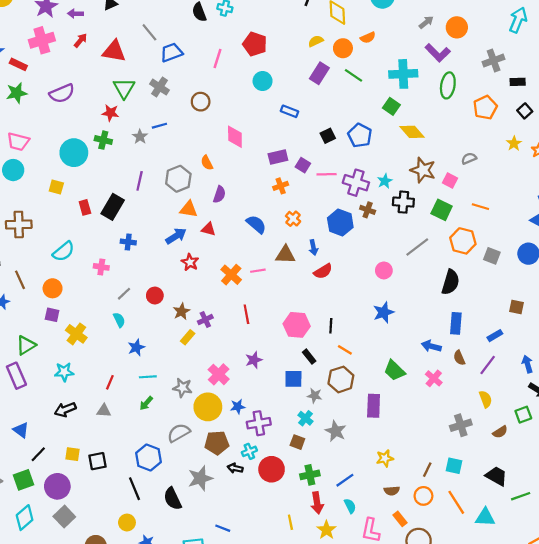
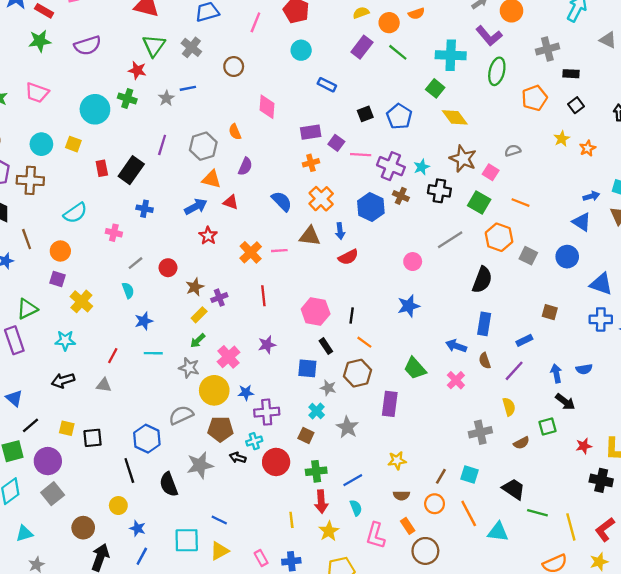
cyan circle: (13, 170) -> (41, 144), moved
orange cross: (293, 219) -> (321, 199), size x1.5
green arrow: (146, 403) -> (198, 341), moved
green line: (521, 496) -> (537, 513), turned 30

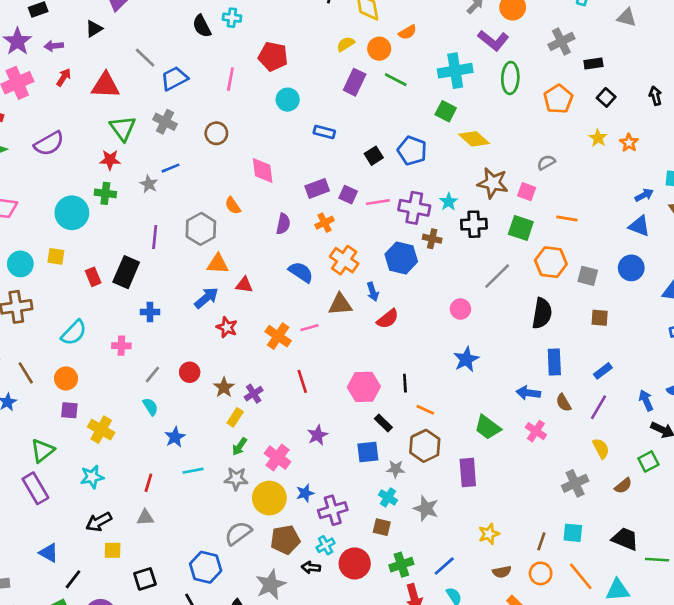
purple semicircle: (245, 166) -> (283, 224), moved
brown square: (550, 312) -> (600, 318), moved
yellow square: (67, 428) -> (113, 550), moved

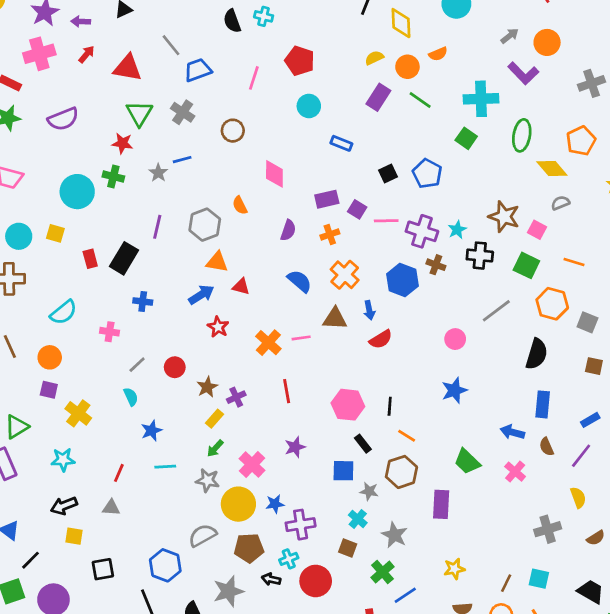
green ellipse: (510, 78) -> (522, 135), moved
yellow diamond: (474, 139) -> (552, 169), moved
green cross: (401, 565) -> (382, 572), moved, turned -30

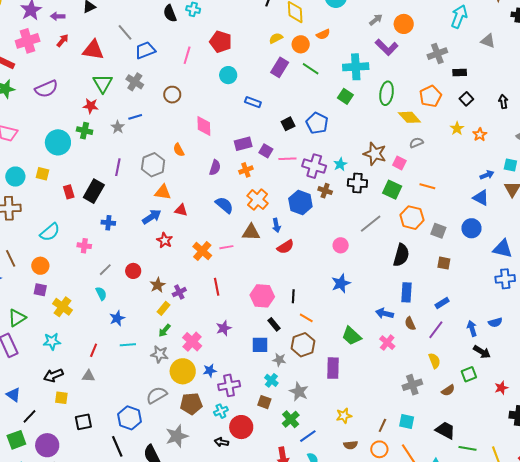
black arrow: (271, 579) -> (222, 442), moved

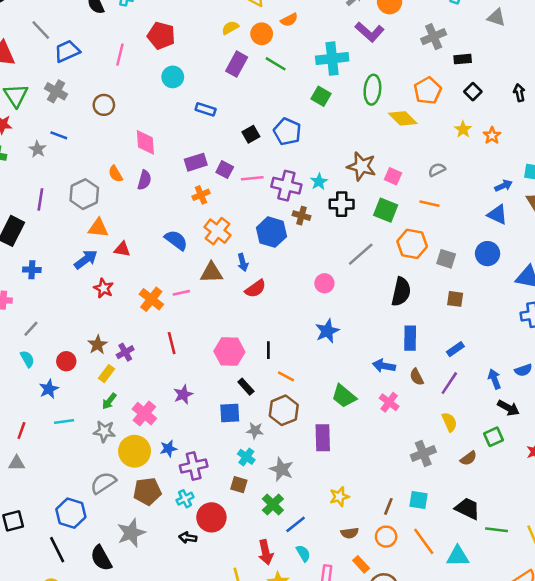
blue line: (135, 117) -> (59, 135), turned 40
gray semicircle: (416, 143) -> (437, 170), moved
purple semicircle: (215, 168) -> (144, 180), moved
red circle: (133, 271) -> (66, 361), moved

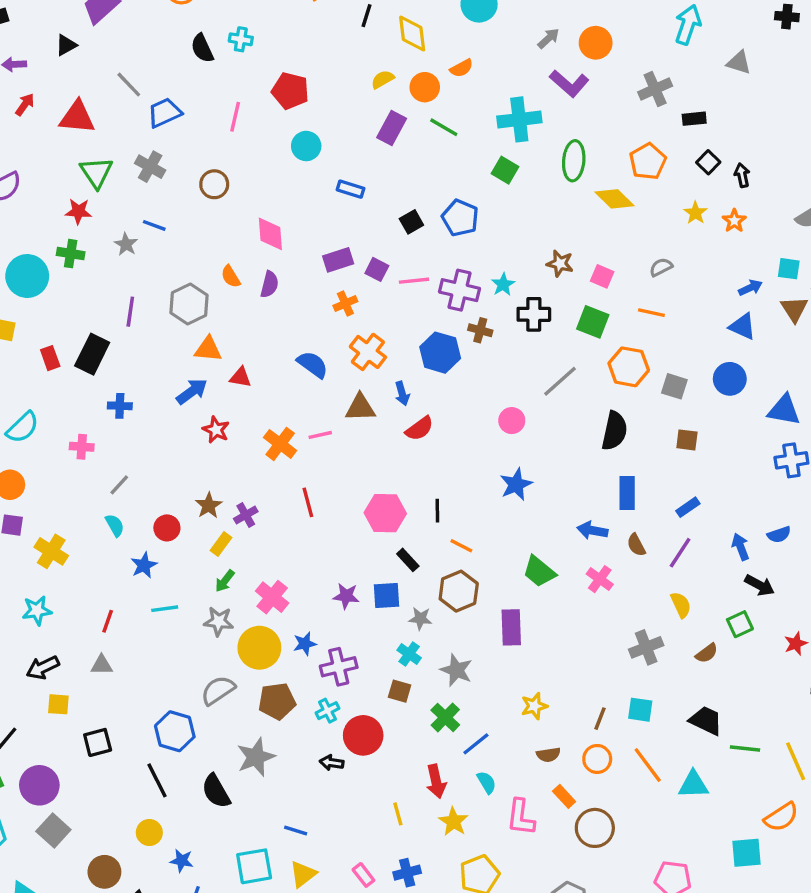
black arrow: (519, 93) -> (742, 175), moved
brown star: (362, 166) -> (560, 264), size x0.7
purple star: (183, 395) -> (346, 596), moved, turned 30

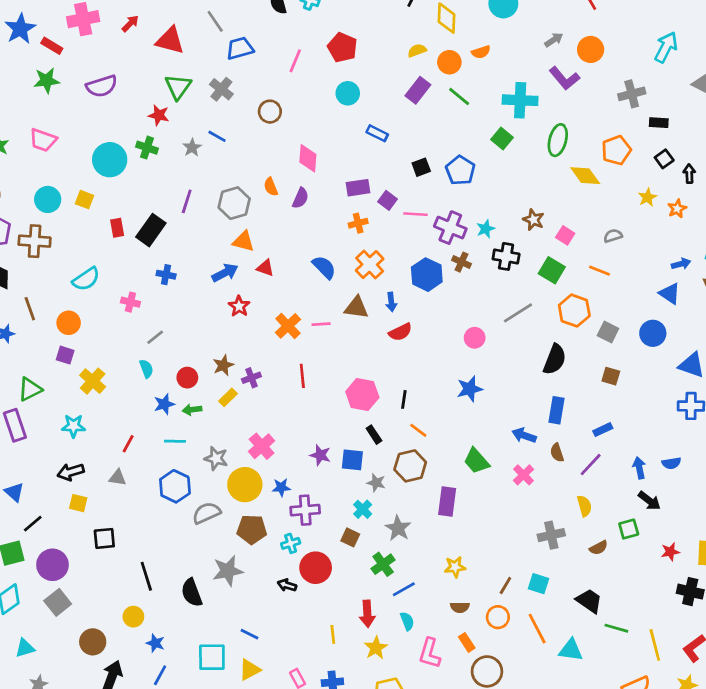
green arrow: (225, 581) -> (192, 410), moved, turned 36
blue hexagon: (175, 731) -> (175, 486), moved

